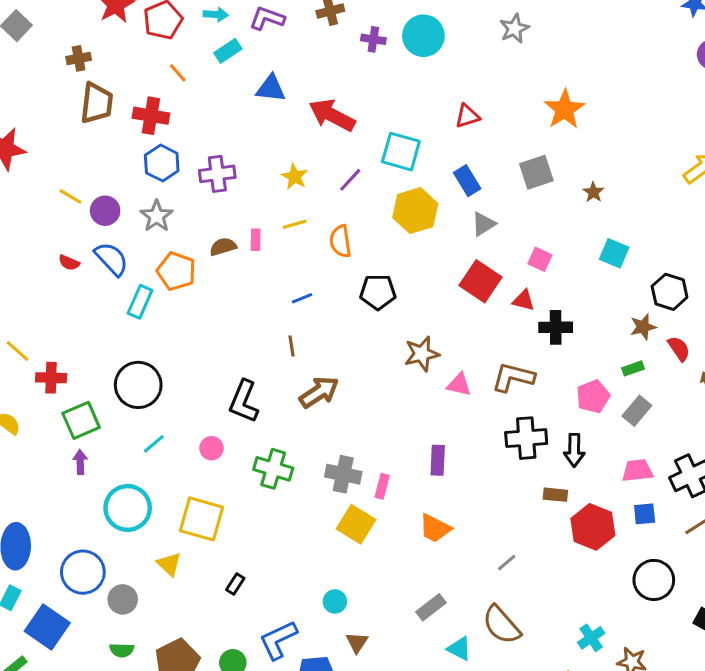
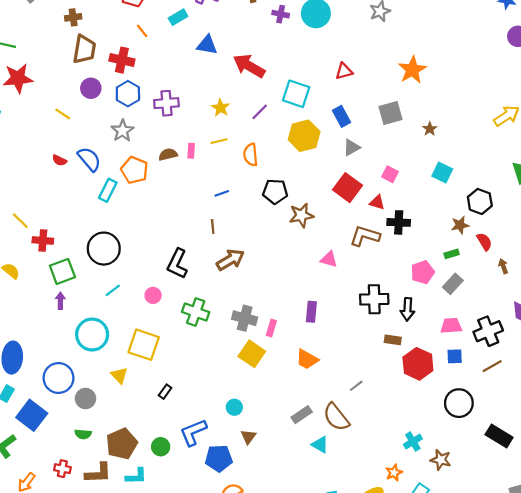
purple circle: (105, 211) -> (91, 88), moved
brown star: (422, 354) -> (301, 215), moved
brown L-shape: (513, 377) -> (365, 236), moved
brown semicircle: (501, 625) -> (336, 417), moved

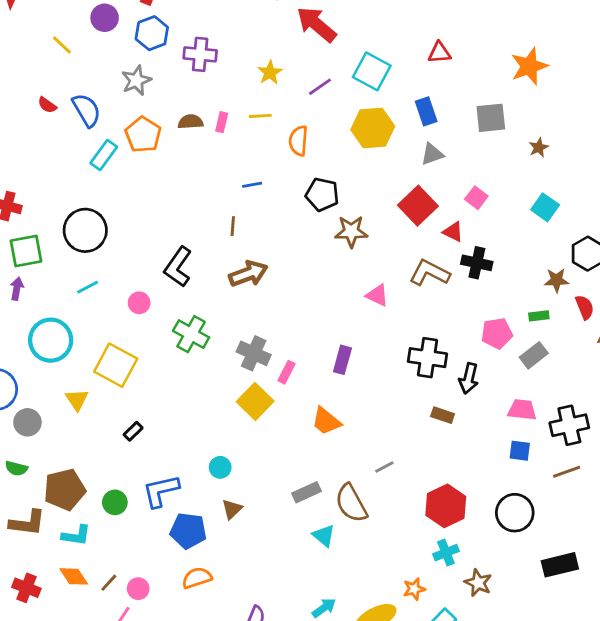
red hexagon: (418, 364) -> (446, 506), moved
black rectangle: (499, 436) -> (560, 565), turned -55

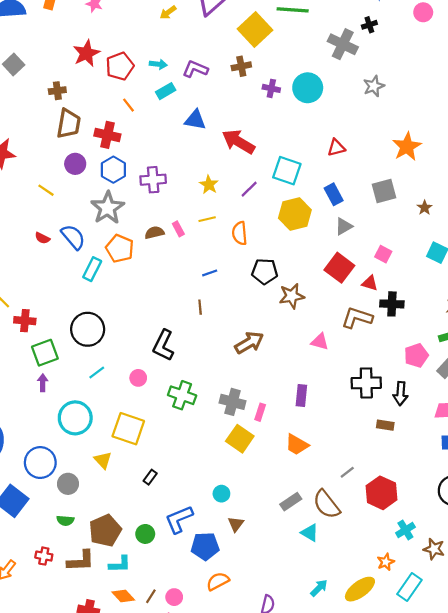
gray star: (136, 80) -> (108, 208), size x1.4
pink rectangle: (222, 122) -> (178, 229), turned -32
brown arrow: (248, 274) -> (249, 343), moved
red hexagon: (446, 506) -> (382, 493), moved

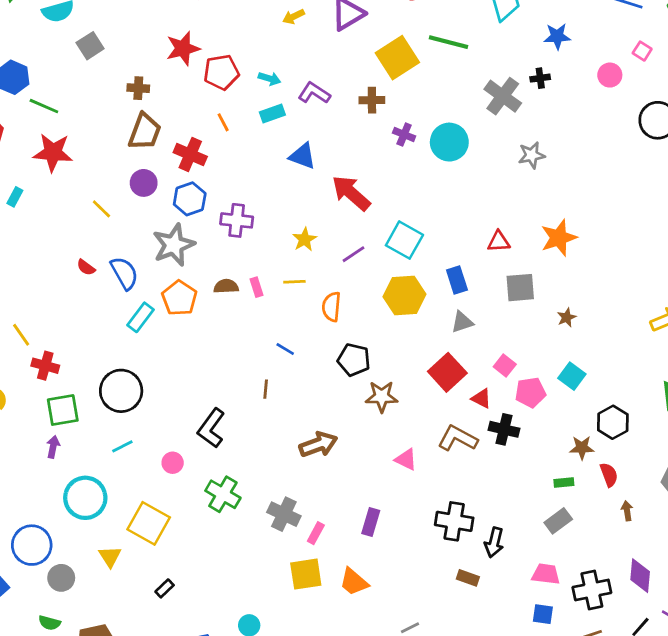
red triangle: (336, 148) -> (499, 242), moved
blue line: (210, 273) -> (285, 349), turned 40
pink pentagon: (416, 355) -> (530, 392), moved
yellow square: (240, 439) -> (306, 574), moved, turned 36

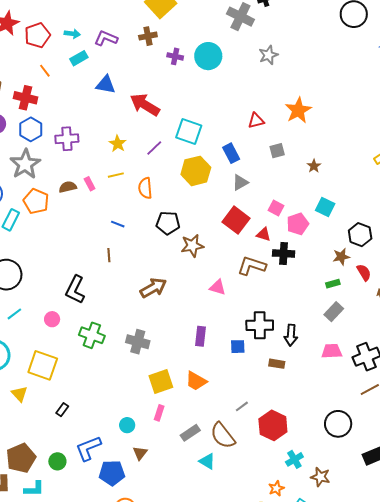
gray square: (520, 288) -> (277, 151), size x0.7
pink rectangle: (316, 533) -> (159, 413), moved
blue square: (543, 614) -> (238, 347), moved

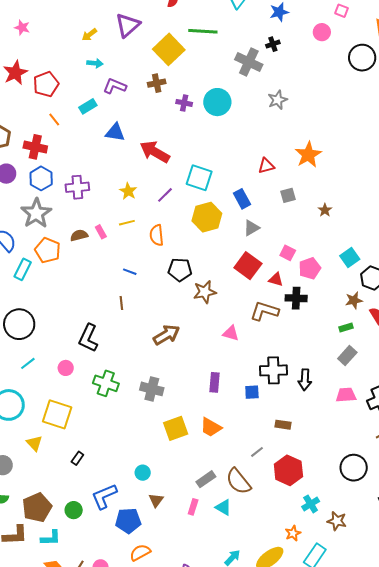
cyan arrow: (72, 34) -> (95, 63), moved
cyan square: (325, 207) -> (350, 258), moved, turned 30
brown rectangle: (277, 364) -> (283, 425), moved
pink rectangle: (159, 413) -> (193, 507), moved

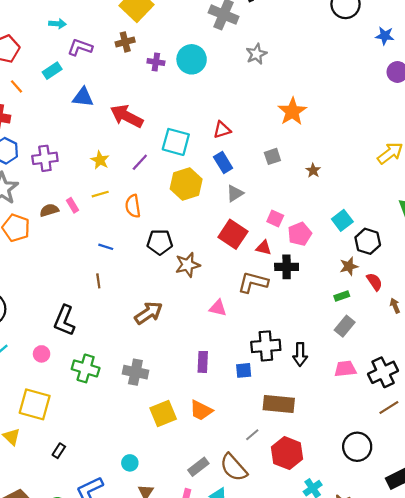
red triangle: (266, 166) -> (222, 130), moved
brown rectangle: (283, 425) -> (279, 404), size x1.8

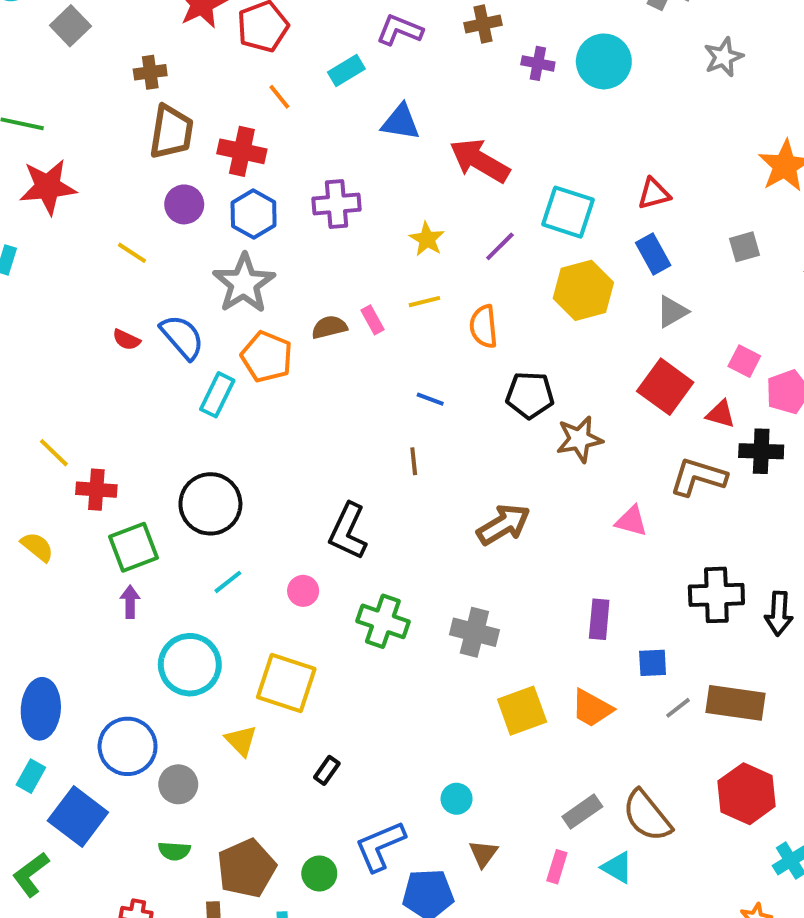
purple cross: (45, 158) -> (336, 204), moved
blue square: (244, 370) -> (653, 663), moved
gray line: (252, 435) -> (678, 708), moved

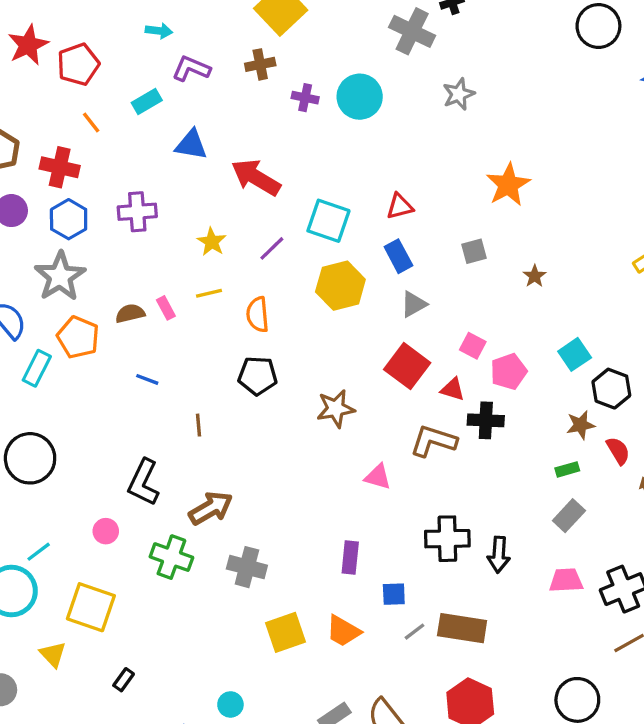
black pentagon: (530, 395) -> (258, 376), moved
blue line: (430, 399) -> (147, 379), moved
brown arrow: (504, 525) -> (211, 508), moved
cyan line: (228, 582) -> (39, 552), moved

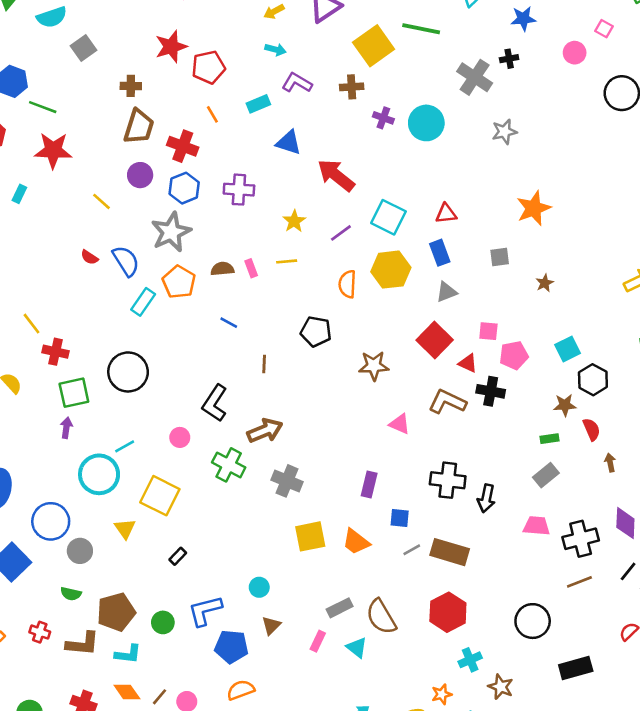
orange semicircle: (258, 314) -> (347, 284), moved
pink square: (473, 346) -> (488, 331), turned -30

